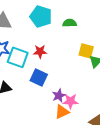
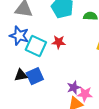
blue square: (39, 77) -> (35, 76), moved, turned 36

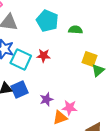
purple star: (74, 87) -> (46, 99), moved

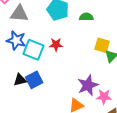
purple star: (46, 99) -> (88, 85), moved, size x1.5
pink star: (70, 108) -> (104, 97), moved

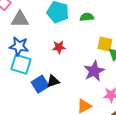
cyan square: (33, 50) -> (21, 64), moved
black triangle: (20, 80) -> (53, 81), moved
purple star: (88, 85) -> (94, 71), moved

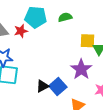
red star: (59, 47) -> (21, 31), moved
blue square: (40, 84) -> (58, 86), moved

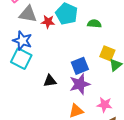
purple star: (81, 69) -> (80, 84), moved
blue square: (58, 86) -> (80, 66), moved

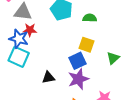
red star: (48, 22) -> (30, 30), moved
yellow square: (107, 53) -> (86, 45), moved

